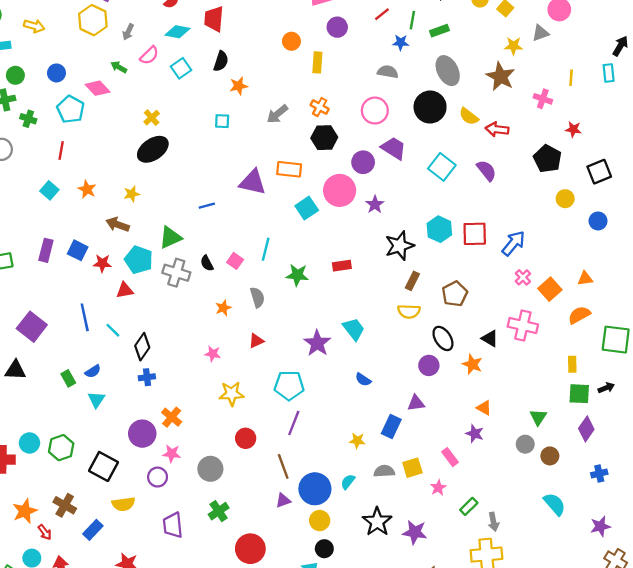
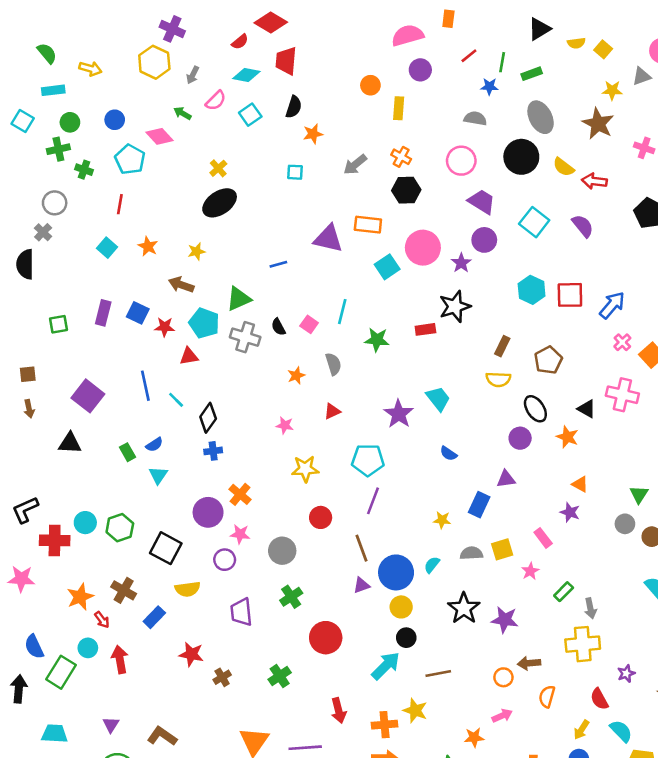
purple circle: (363, 162) -> (484, 240), moved
black star: (400, 246) -> (455, 306), moved

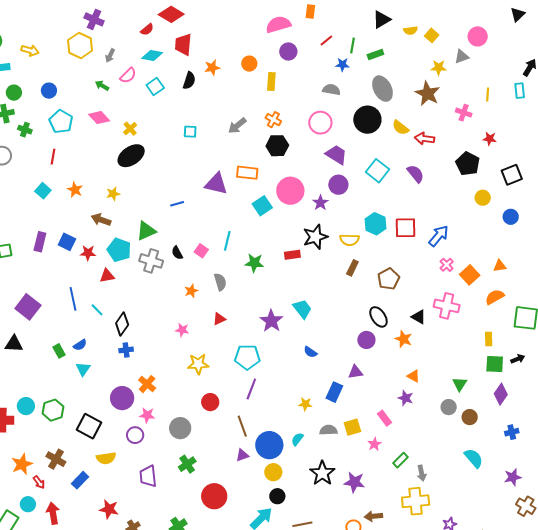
orange star: (313, 134) -> (212, 68), moved
pink diamond: (159, 136) -> (99, 118), moved
yellow semicircle: (498, 379) -> (349, 240), moved

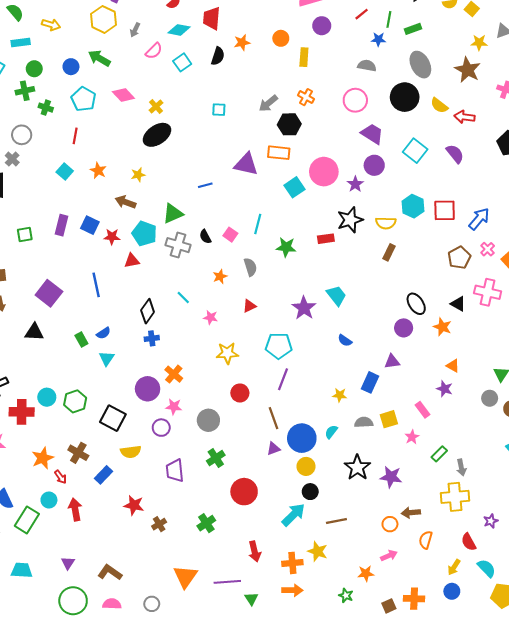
green arrow: (102, 86) -> (99, 58), moved, size x1.5
black hexagon: (277, 146) -> (289, 124), moved
brown pentagon: (389, 279) -> (459, 258), moved
cyan line: (97, 310) -> (183, 297), moved

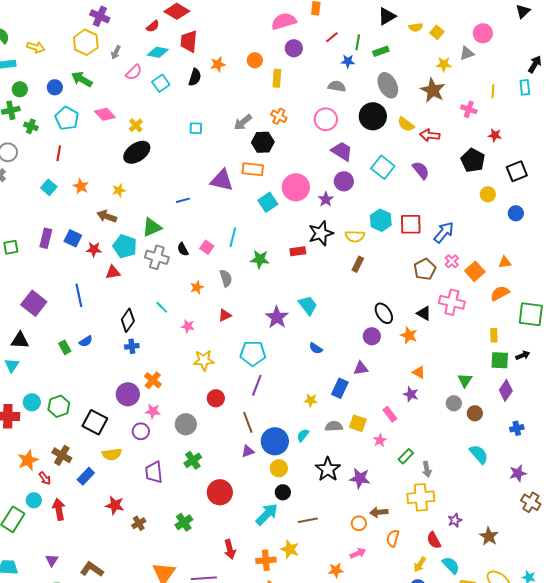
cyan triangle: (107, 358) -> (12, 365), moved
yellow square: (389, 419) -> (358, 423), turned 36

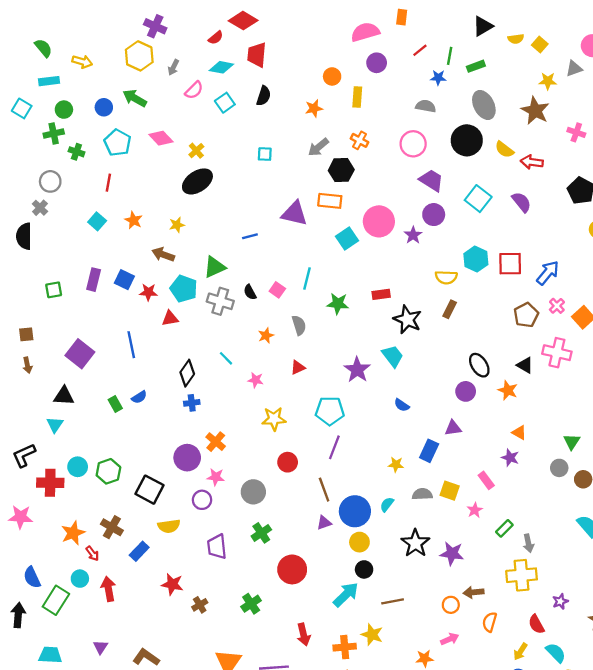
orange star: (218, 64) -> (314, 108), moved
black star: (321, 233) -> (407, 320), moved, turned -30

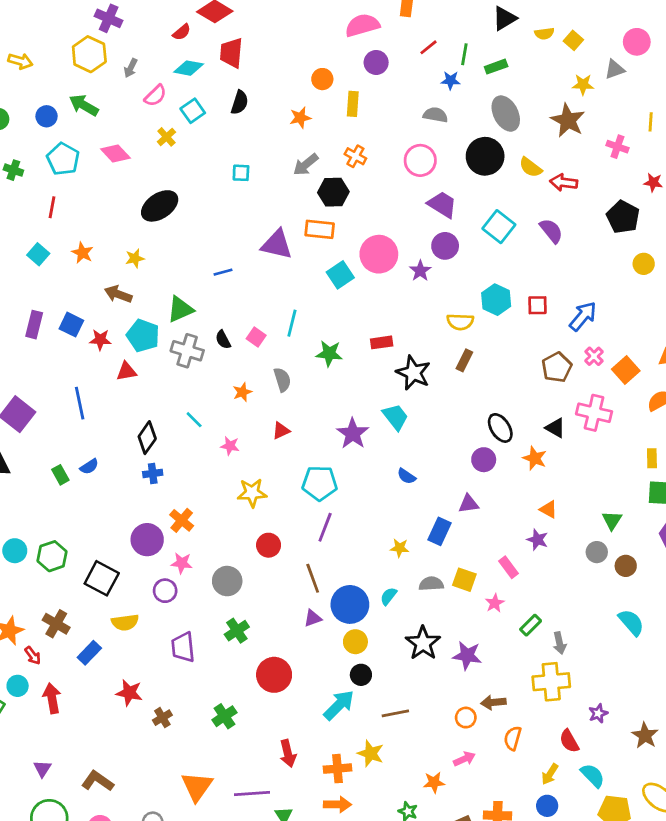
yellow cross: (196, 151) -> (166, 137), moved
red square: (510, 264) -> (537, 305), size x0.7

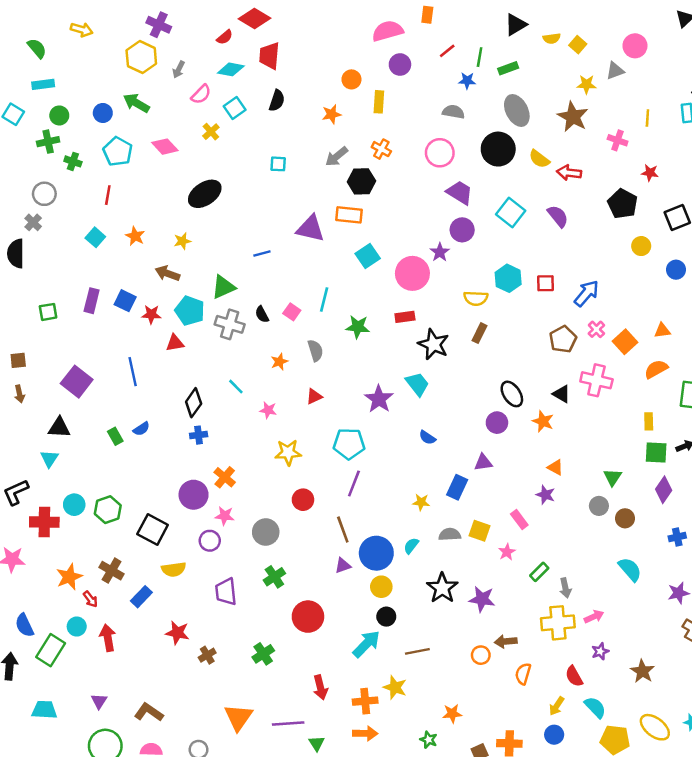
yellow arrow: (20, 61) -> (82, 30), moved
pink circle: (379, 254) -> (412, 273), moved
pink arrow: (464, 759) -> (594, 617), moved

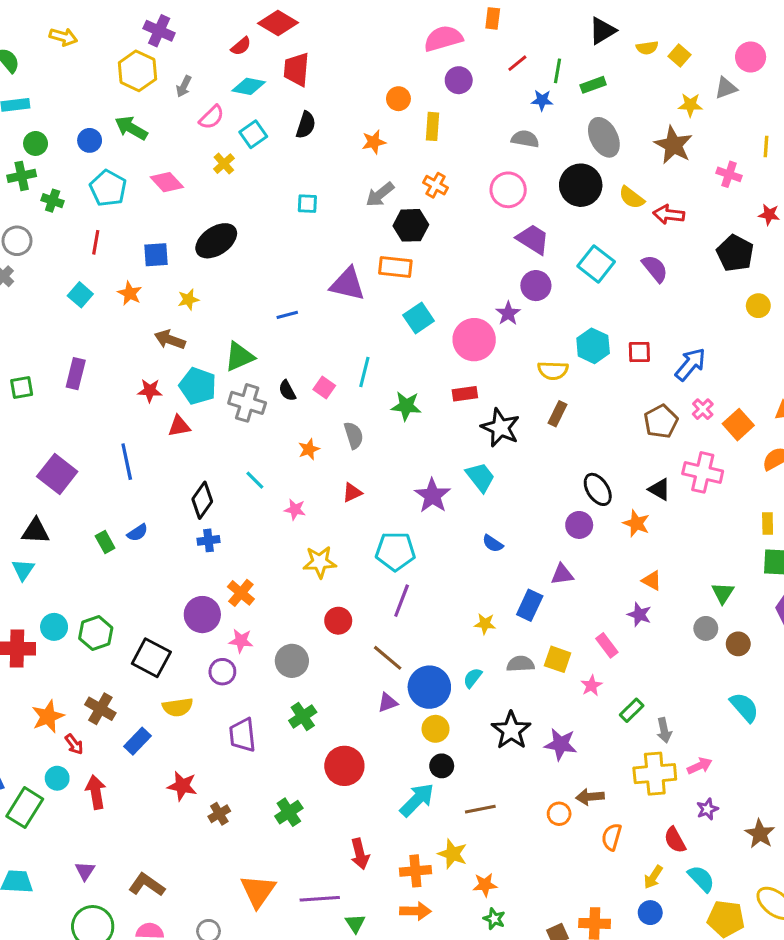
blue square: (125, 301) -> (156, 255), moved, turned -30
brown line: (343, 530) -> (388, 658), turned -30
orange star: (452, 714) -> (485, 885), moved

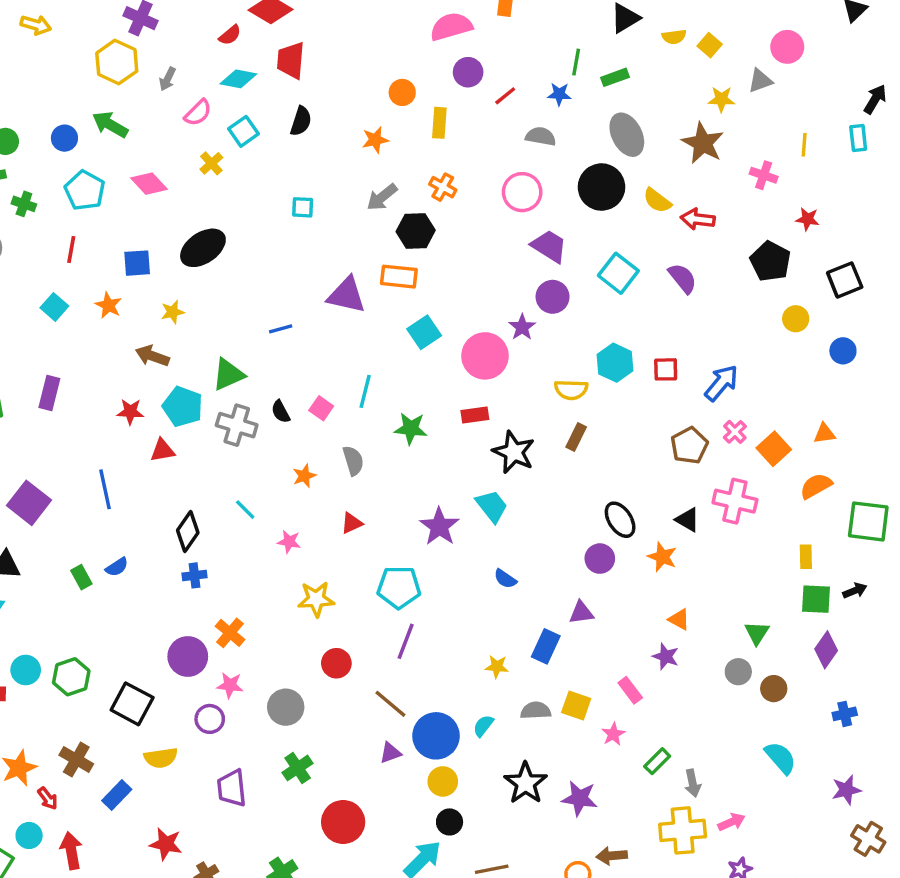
red line: (517, 63) -> (505, 96), moved

